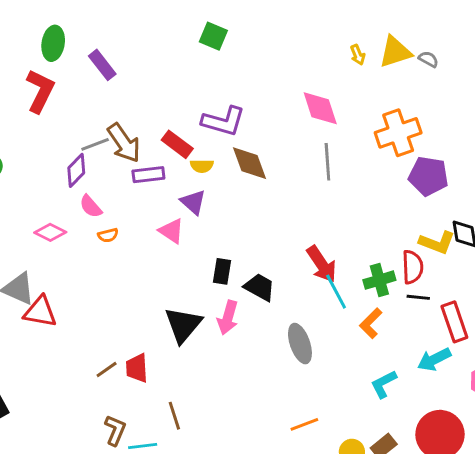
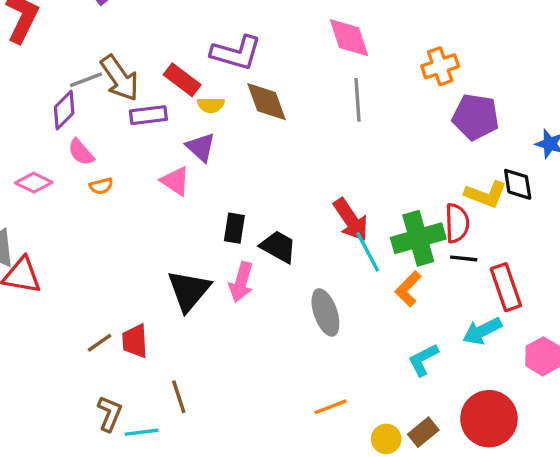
orange cross: (398, 133) -> (440, 66), size x0.7
green cross: (379, 280) -> (418, 238), size x1.4

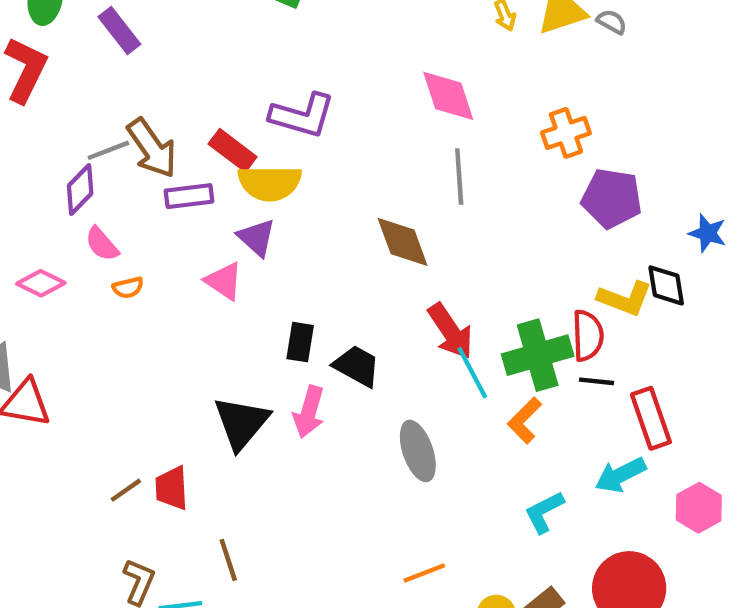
brown diamond: (266, 102) -> (403, 242), moved
yellow semicircle: (211, 105) -> (270, 183), size x1.8

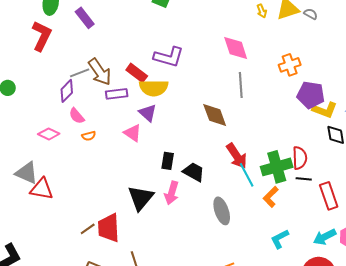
yellow L-shape: (625, 298) -> (325, 110), moved
cyan arrow: (620, 475) -> (325, 237), moved
red trapezoid: (172, 488) -> (109, 228), size x1.4

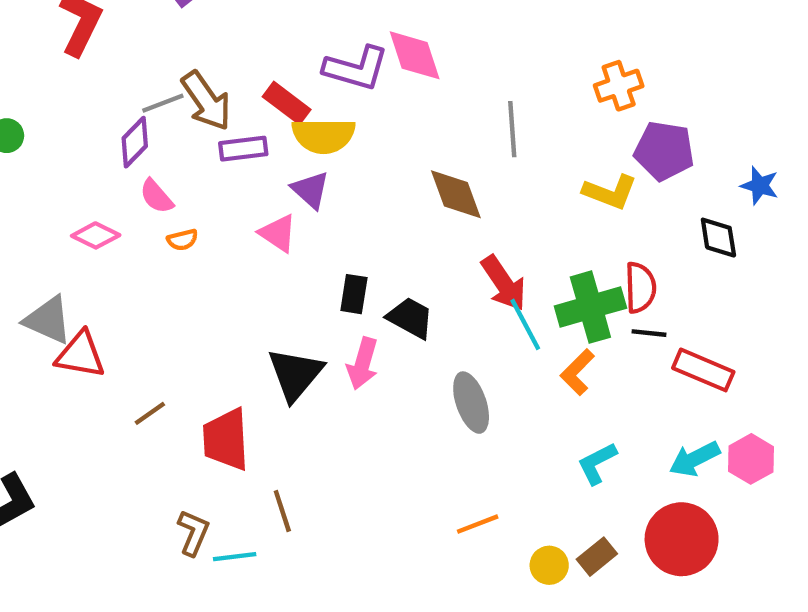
pink diamond: (236, 48) -> (415, 55), moved
yellow L-shape: (325, 110) -> (610, 192), moved
red rectangle: (329, 196) -> (703, 370), turned -48
brown line: (88, 229) -> (150, 413), moved

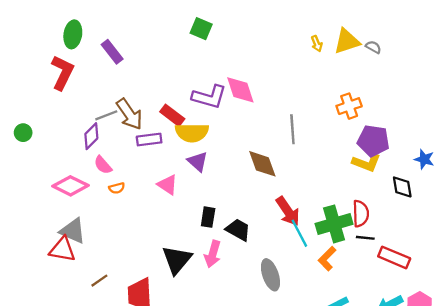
purple triangle: (310, 190) -> (198, 162), moved
yellow L-shape: (610, 192) -> (366, 163), moved
pink diamond: (96, 235) -> (71, 186), size x1.4
gray triangle: (48, 320) -> (73, 231), moved

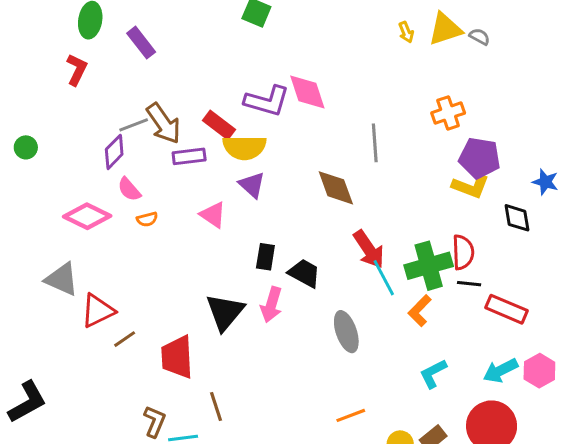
red L-shape: (62, 73) -> (77, 70), size x0.7
gray triangle: (73, 231) -> (62, 279), moved
red triangle: (62, 249) -> (98, 311), moved, turned -36

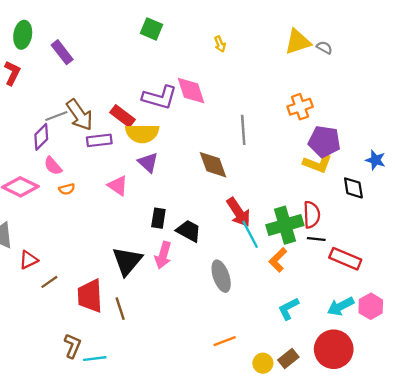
yellow arrow: (406, 32) -> (220, 44), moved
red triangle: (98, 311) -> (28, 260), size x0.7
brown line: (216, 406) -> (120, 309), moved

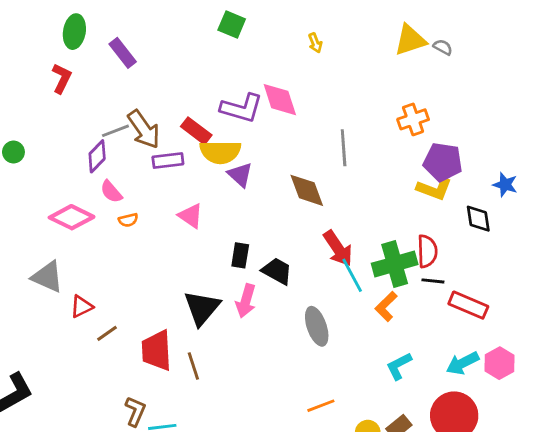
purple triangle: (148, 162) -> (240, 175), moved

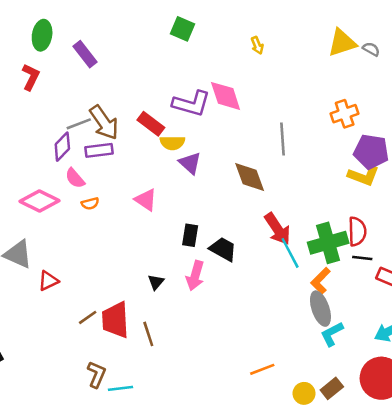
yellow semicircle: (220, 152) -> (172, 143), size x0.7
purple rectangle: (168, 161) -> (99, 150), moved
black triangle: (202, 308) -> (156, 282), size x0.5
gray ellipse: (317, 326) -> (320, 309), moved
brown line: (107, 333) -> (88, 317), moved

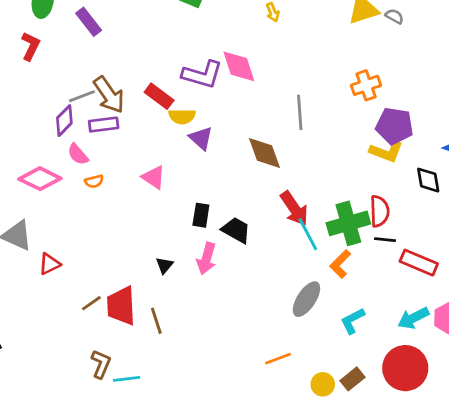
gray ellipse: (320, 309) -> (306, 299), moved, turned 52

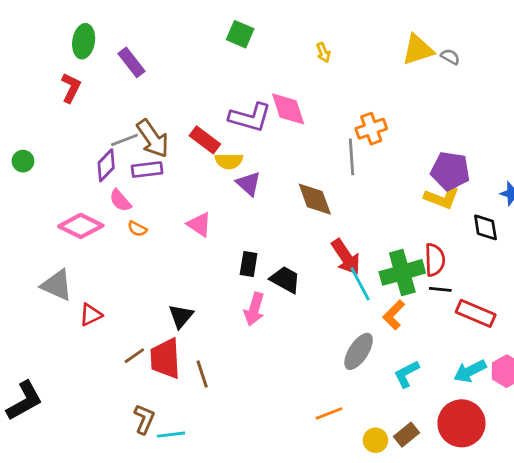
orange cross: (366, 85) -> (371, 129), moved
orange semicircle: (94, 181) -> (137, 229), turned 42
black triangle: (164, 265) -> (181, 316), moved, size x1.4

